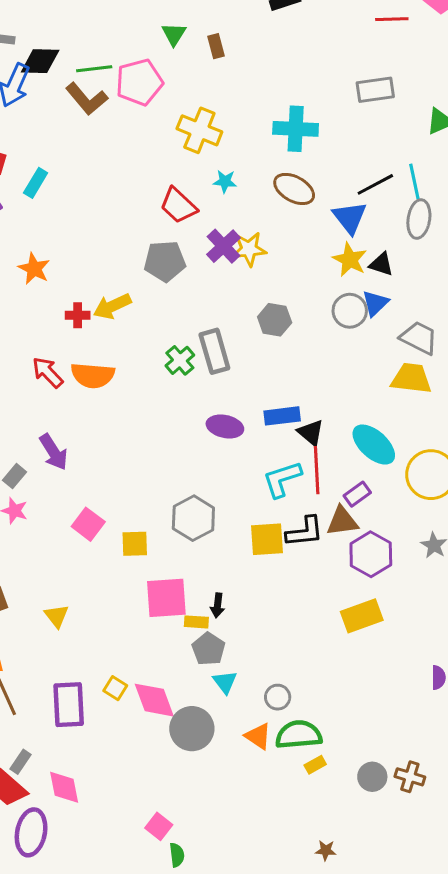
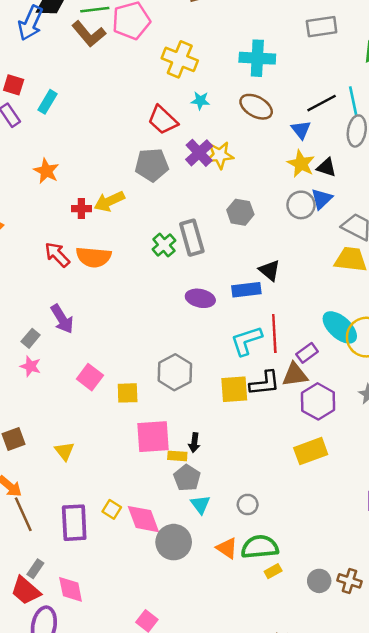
blue triangle: (350, 218) -> (301, 130), size x0.7
black triangle: (311, 433) -> (269, 270), moved
cyan ellipse: (374, 445) -> (340, 327), moved
gray circle: (278, 697) -> (248, 504), moved

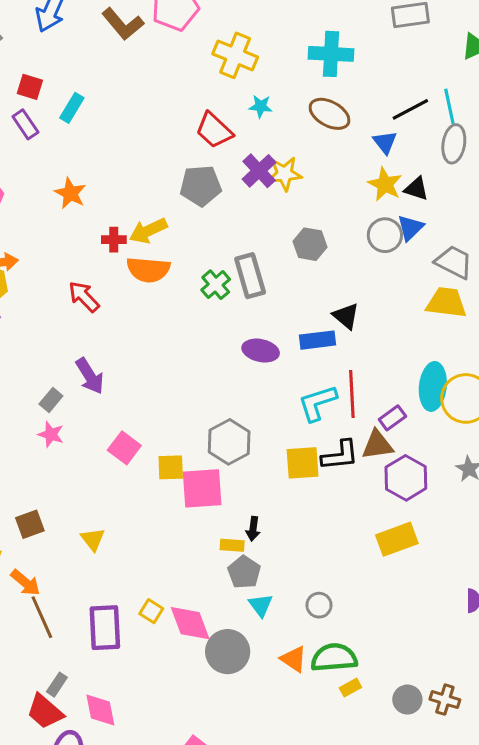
orange semicircle: (94, 257) -> (148, 270), moved
cyan ellipse: (340, 327) -> (433, 386), turned 54
pink square: (153, 437) -> (202, 488), moved

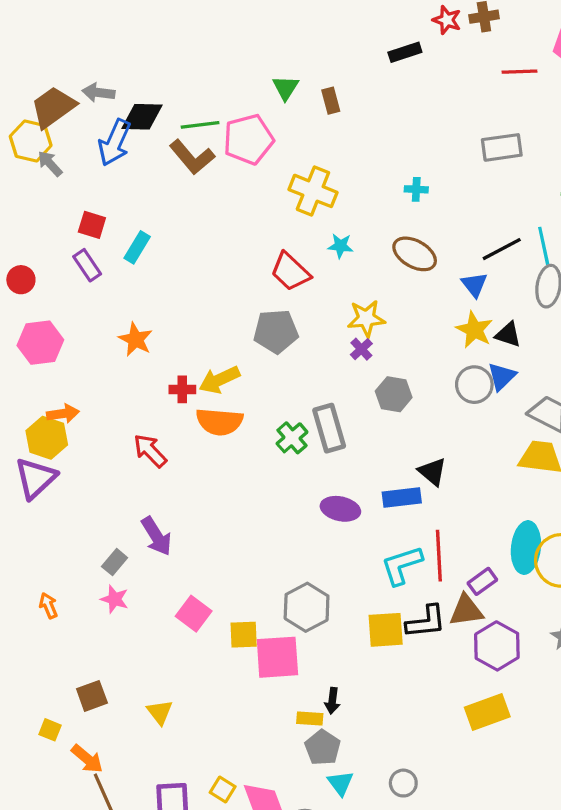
cyan cross: (331, 54) -> (416, 189), size x0.5
purple cross: (259, 171) -> (361, 349), moved, size x0.6

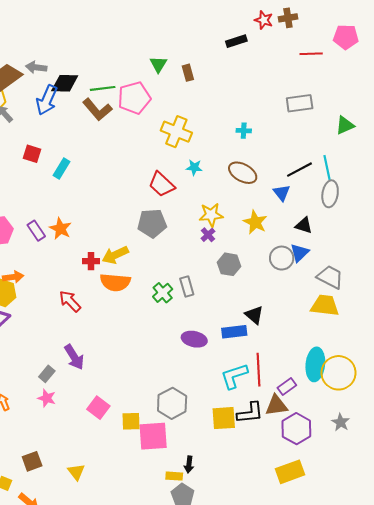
purple rectangle: (87, 265) -> (36, 231), moved
yellow star: (474, 330) -> (255, 222), moved
gray rectangle: (329, 428) -> (187, 286), size x0.7

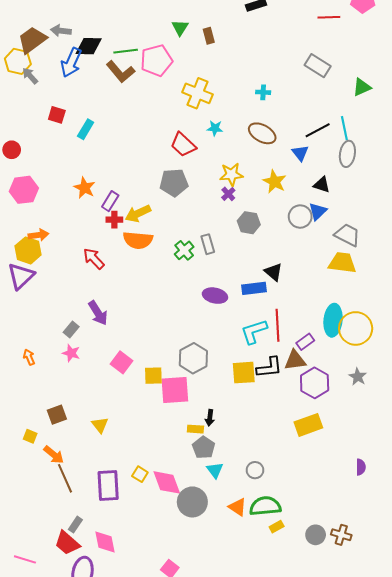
gray rectangle: (300, 103) -> (318, 66), turned 40
purple rectangle: (36, 231) -> (110, 201), moved, turned 66

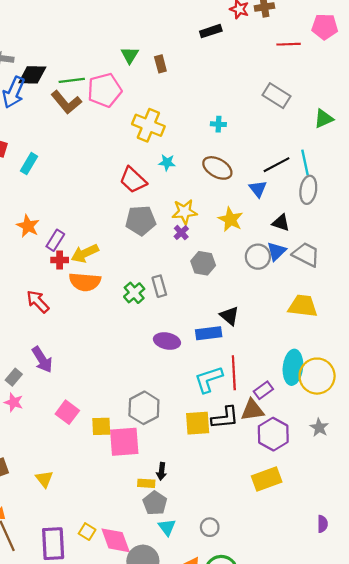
gray pentagon: (174, 183) -> (141, 221), moved
gray trapezoid: (347, 235) -> (306, 254), moved

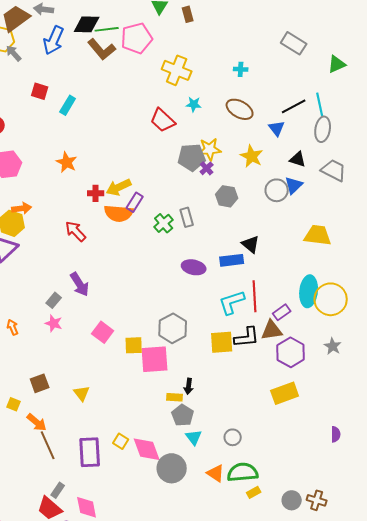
black diamond: (32, 75) -> (87, 24), moved
gray pentagon: (141, 221) -> (192, 157), moved
purple rectangle: (55, 240) -> (135, 202), moved
gray trapezoid: (306, 254) -> (334, 170), moved

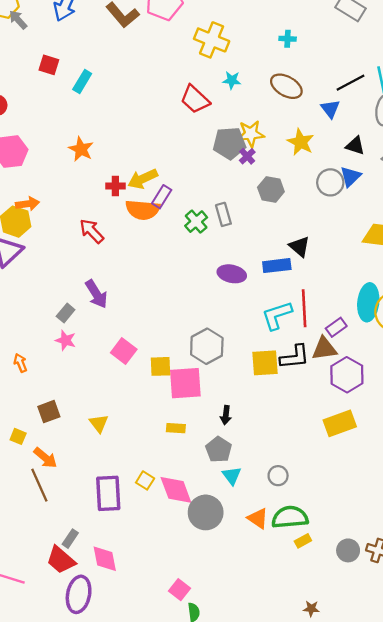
orange arrow: (13, 327) -> (20, 363), moved
yellow rectangle: (175, 397) -> (176, 428), moved
brown line: (48, 445) -> (39, 485), moved

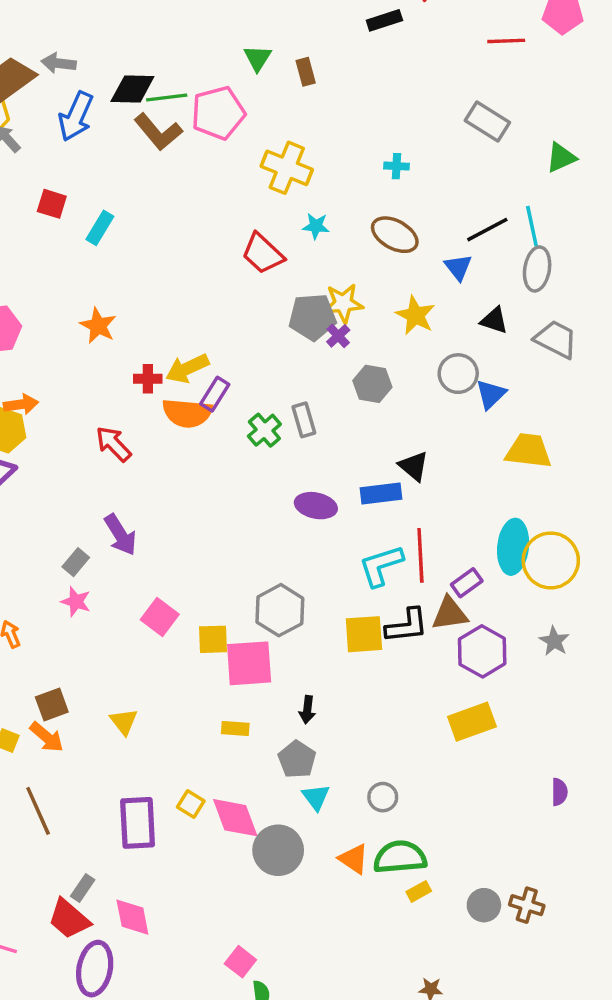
blue triangle: (350, 176) -> (491, 394), moved
orange arrow: (45, 458) -> (47, 737), moved

